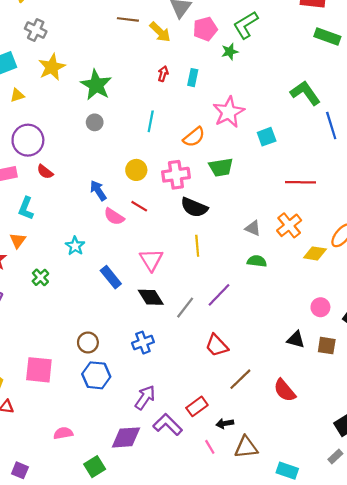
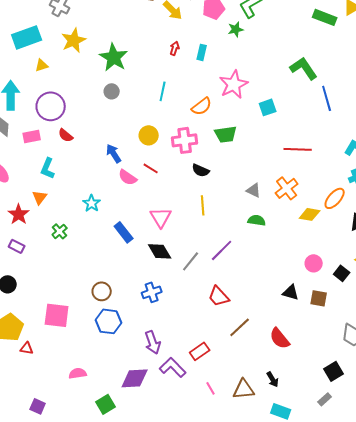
black semicircle: (194, 207) -> (201, 170), size x0.7
purple arrow: (145, 397) -> (153, 342), turned 125
black arrow: (225, 423) -> (273, 379), moved, turned -112

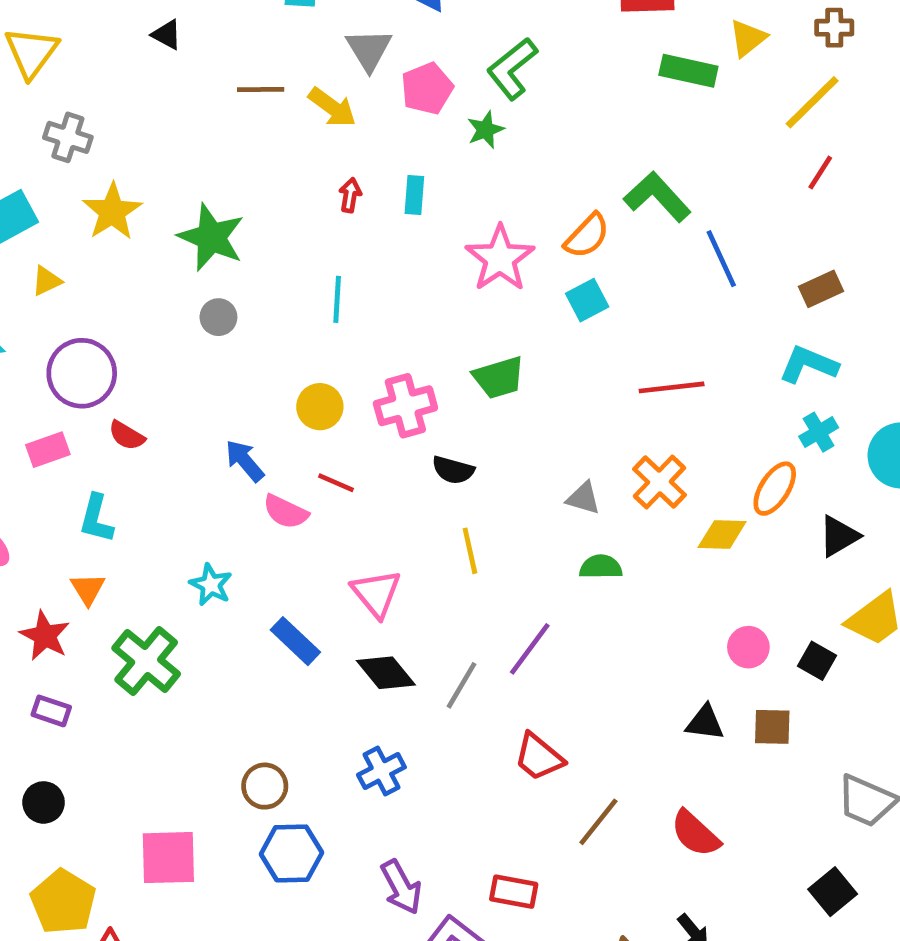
orange semicircle: (202, 106) -> (587, 236), moved
green cross: (60, 231) -> (146, 661), size x1.8
red rectangle: (200, 351) -> (514, 892), turned 54

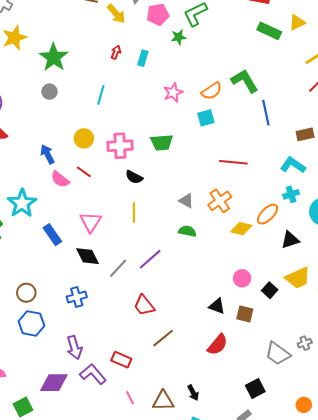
pink star: (500, 258) -> (173, 92), size x0.7
cyan star: (211, 585) -> (22, 203), size x1.6
red semicircle: (695, 834) -> (218, 345), moved, turned -105

